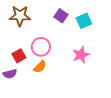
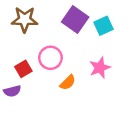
purple square: (61, 16) -> (75, 20), size x1.5
orange semicircle: (40, 67) -> (68, 82), moved

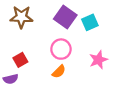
pink circle: (50, 58) -> (61, 49), moved
pink star: (100, 68) -> (98, 60), moved

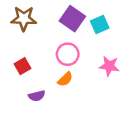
pink star: (98, 60) -> (109, 66), turned 30
purple semicircle: (11, 79) -> (37, 96), moved

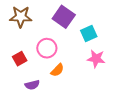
cyan square: (100, 25) -> (89, 33), moved
pink circle: (68, 54) -> (47, 48), moved

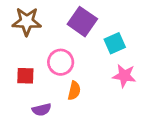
red square: (20, 59) -> (25, 76), turned 32
orange semicircle: (57, 70) -> (74, 91), turned -32

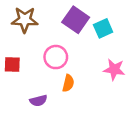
cyan square: (115, 43) -> (103, 28), moved
red square: (25, 76) -> (12, 64), moved

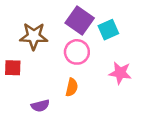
brown star: (25, 20) -> (34, 36), moved
pink circle: (56, 57) -> (77, 52), moved

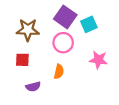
red square: (13, 68) -> (22, 60), moved

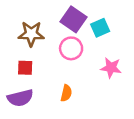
orange semicircle: (59, 72) -> (66, 93), moved
purple semicircle: (33, 87) -> (20, 98), moved, size x1.5

